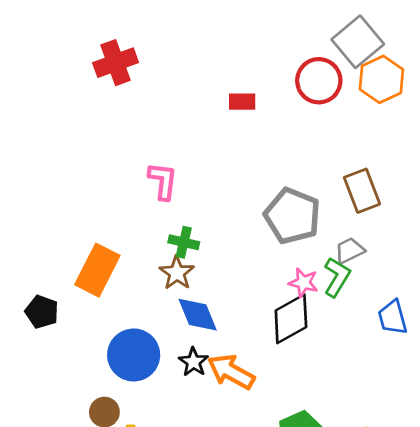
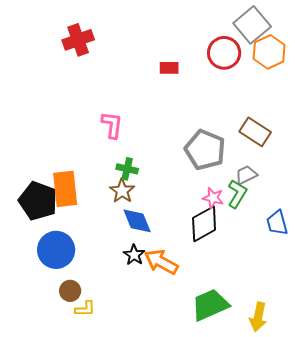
brown rectangle: (362, 191) -> (255, 132), turned -36
orange rectangle: (97, 270) -> (65, 189), turned -33
black pentagon: (42, 312) -> (38, 201), moved, size x1.6
blue circle: (134, 355) -> (56, 250), moved

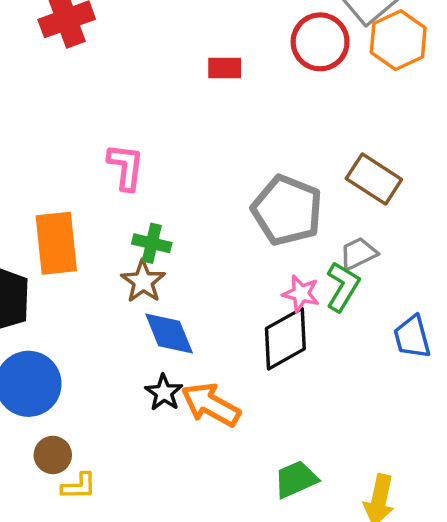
orange rectangle: (65, 189) -> (56, 243), moved
green trapezoid: (210, 305) -> (296, 479), size x0.7

